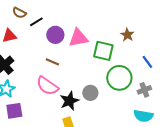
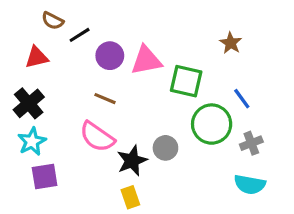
brown star: (127, 35) -> (231, 43), moved
blue line: (147, 62) -> (242, 99), moved

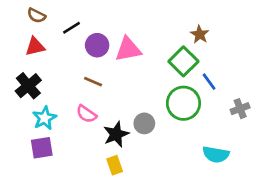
brown semicircle: (53, 21) -> (36, 16), moved
green square: (186, 81) -> (183, 61), moved, turned 32
pink semicircle: (97, 137) -> (86, 114), size x0.7
cyan star: (32, 142) -> (45, 118), moved
gray cross: (251, 143) -> (240, 109), moved

